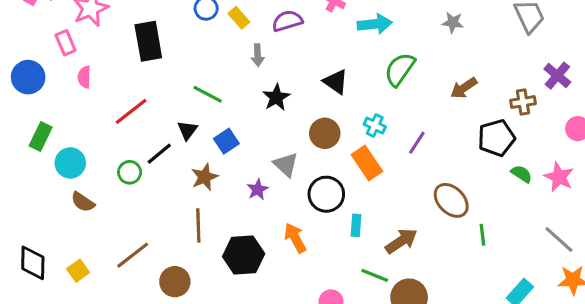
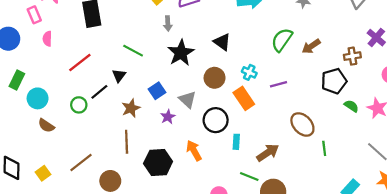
green semicircle: (400, 69) -> (282, 40), moved
black star: (276, 97) -> (181, 53), size x1.4
blue square: (226, 141) -> (157, 91), moved
purple line: (417, 143) -> (279, 84), turned 42

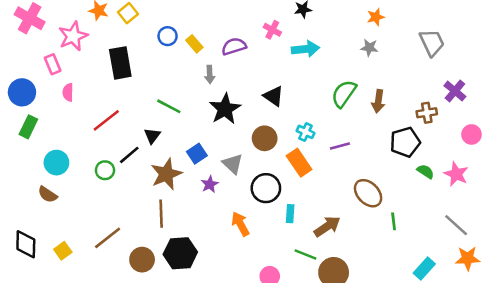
brown arrow: (311, 46) -> (378, 101), turned -48
green rectangle: (17, 80) -> (28, 127), moved
brown star: (131, 108) -> (166, 174), size x1.4
brown semicircle: (46, 126) -> (48, 194), moved
black hexagon: (158, 162) -> (180, 253), moved

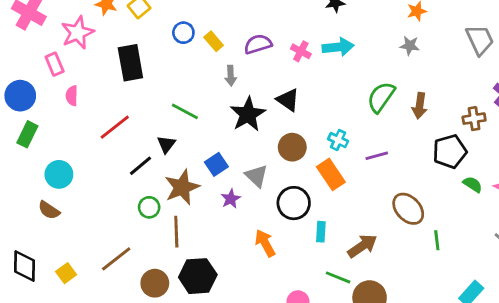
pink cross: (272, 30) -> (301, 51), moved
black triangle: (274, 96) -> (288, 100), moved
green circle: (105, 170) -> (149, 207), moved

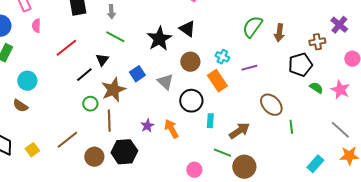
gray arrow: (231, 76) -> (111, 12), moved
purple star: (231, 199) -> (147, 126), moved

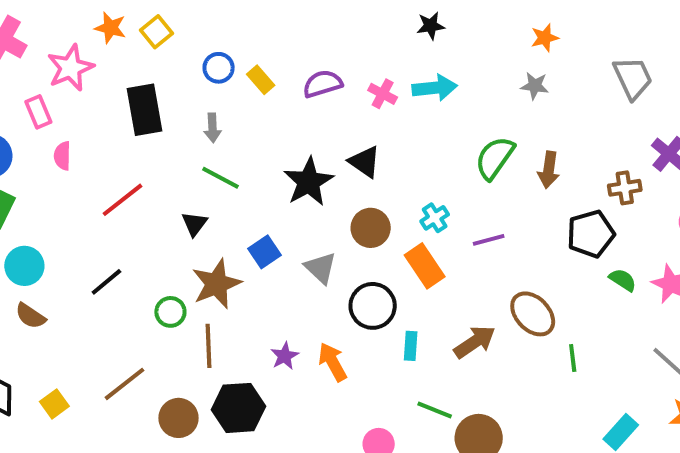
cyan cross: (222, 57) -> (435, 218), turned 32
black line: (84, 75) -> (106, 282), moved
cyan circle: (27, 81) -> (24, 266), moved
brown arrow: (239, 131) -> (475, 342), moved

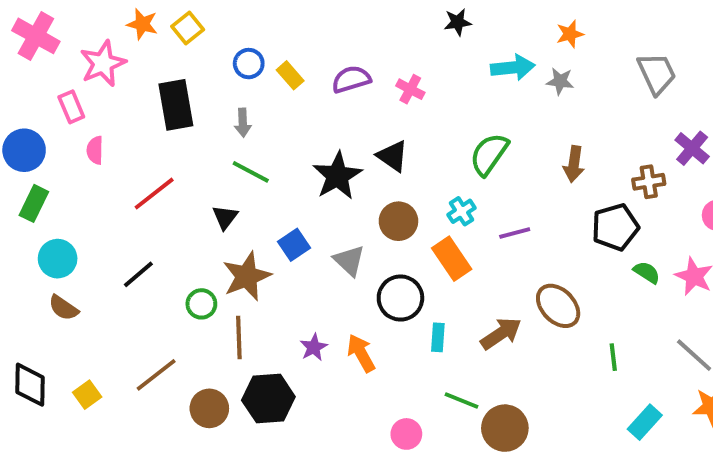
cyan arrow: (435, 88) -> (513, 67), moved
green semicircle: (495, 158) -> (489, 154), moved
green line: (573, 358) -> (613, 357), moved

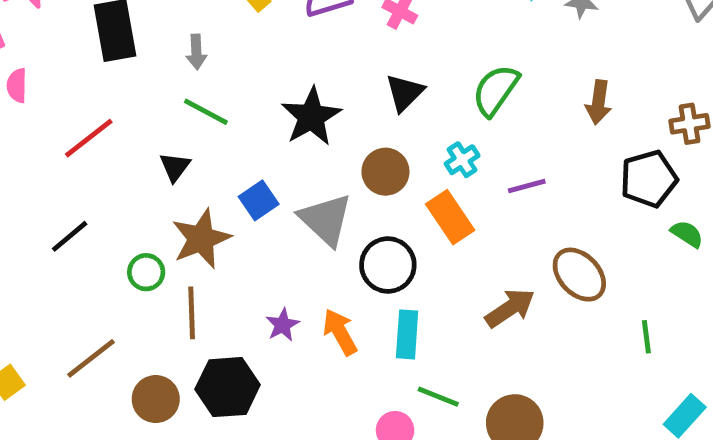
black triangle: (393, 156) -> (405, 93), moved, turned 40
gray triangle: (349, 261) -> (326, 220), size x1.4
cyan rectangle: (438, 337) -> (407, 334), moved, size x1.4
green line: (462, 400) -> (438, 397), moved

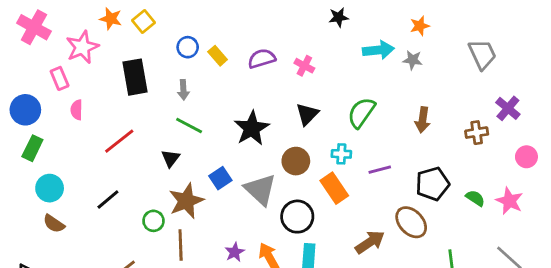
cyan cross: (462, 160) -> (341, 154), turned 36
black pentagon: (649, 179) -> (433, 184), moved

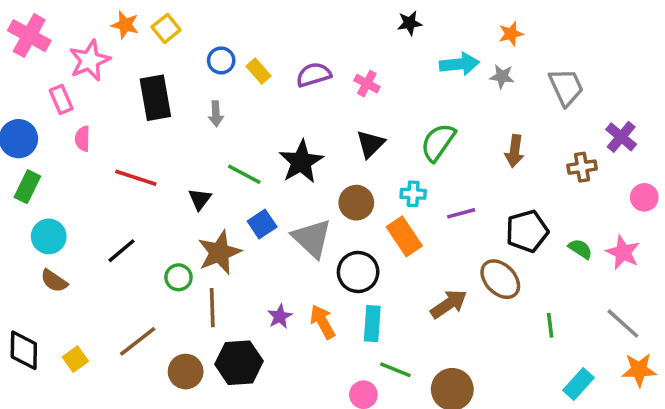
gray trapezoid: (482, 54) -> (566, 87), moved
green line: (189, 125) -> (244, 174), moved
red line: (119, 141) -> (136, 178), turned 56

